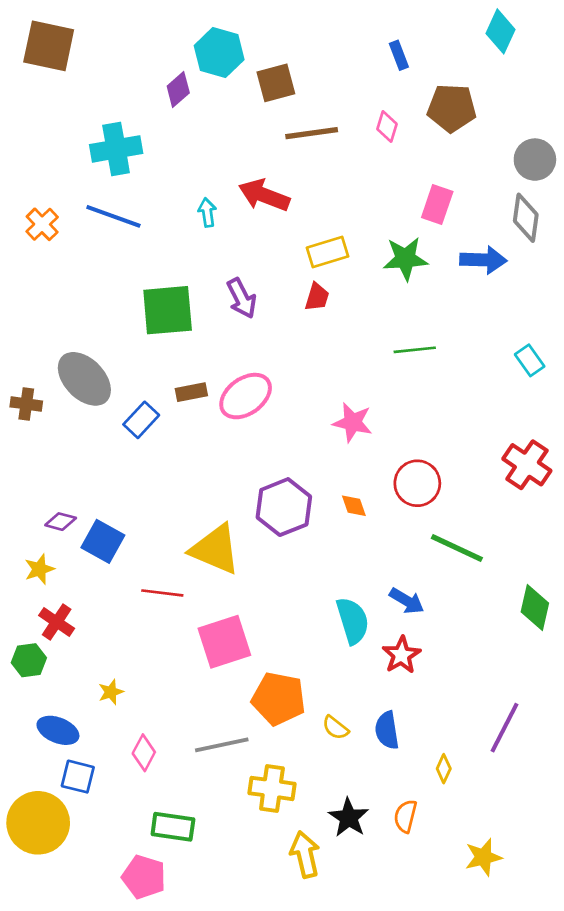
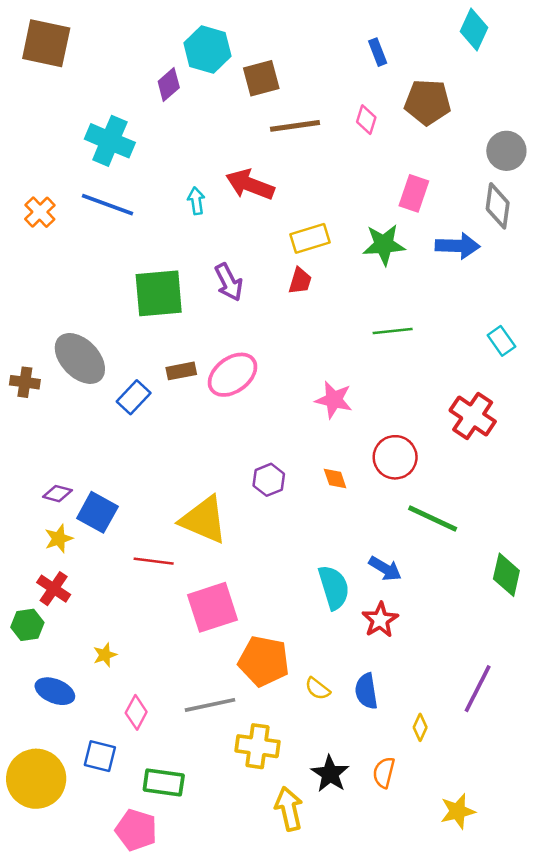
cyan cross: (116, 149) -> (110, 141), turned 33
red cross: (527, 465) -> (473, 416), moved
purple hexagon: (284, 507) -> (269, 480), size x0.6
yellow star: (39, 569) -> (59, 539), moved
blue square: (78, 777) -> (100, 756), moved

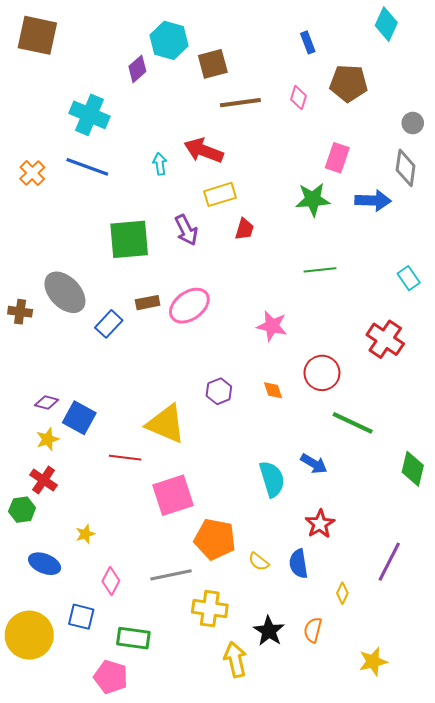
gray circle: (506, 151) -> (413, 123), size x0.7
yellow rectangle: (310, 238) -> (220, 194), moved
red star: (380, 620) -> (320, 524), moved

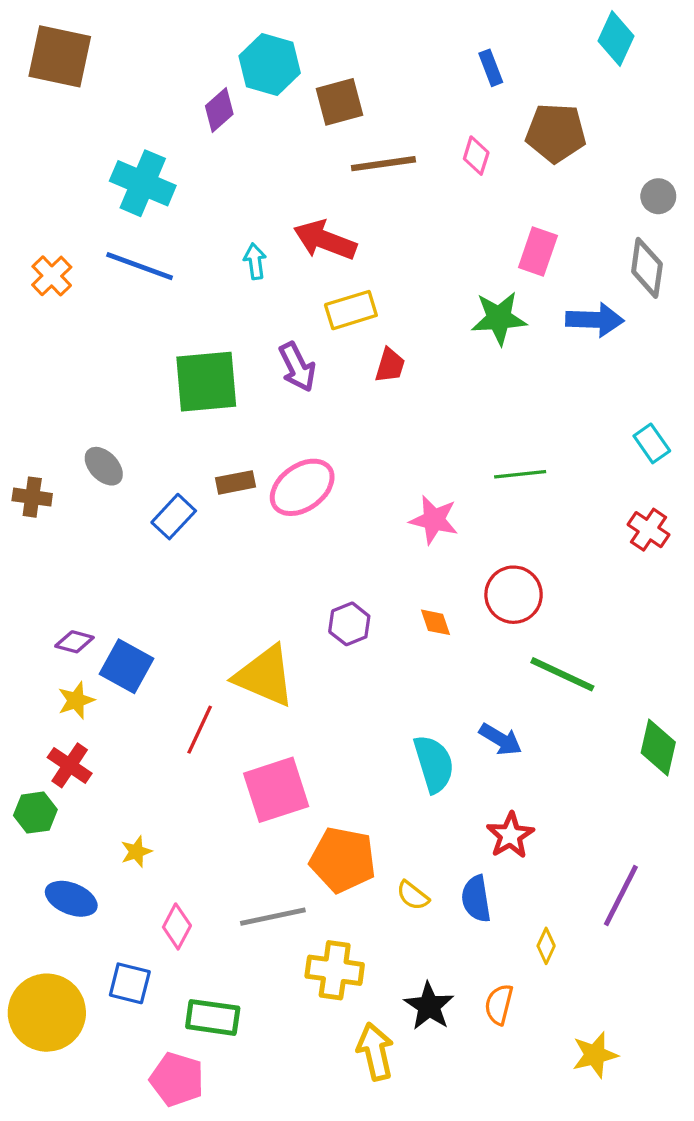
green line: (320, 270) -> (520, 474), moved
gray ellipse: (65, 292) -> (104, 466), size x0.6
red cross: (385, 339) -> (649, 530), moved, size x0.7
red line: (125, 458) -> (200, 730), turned -72

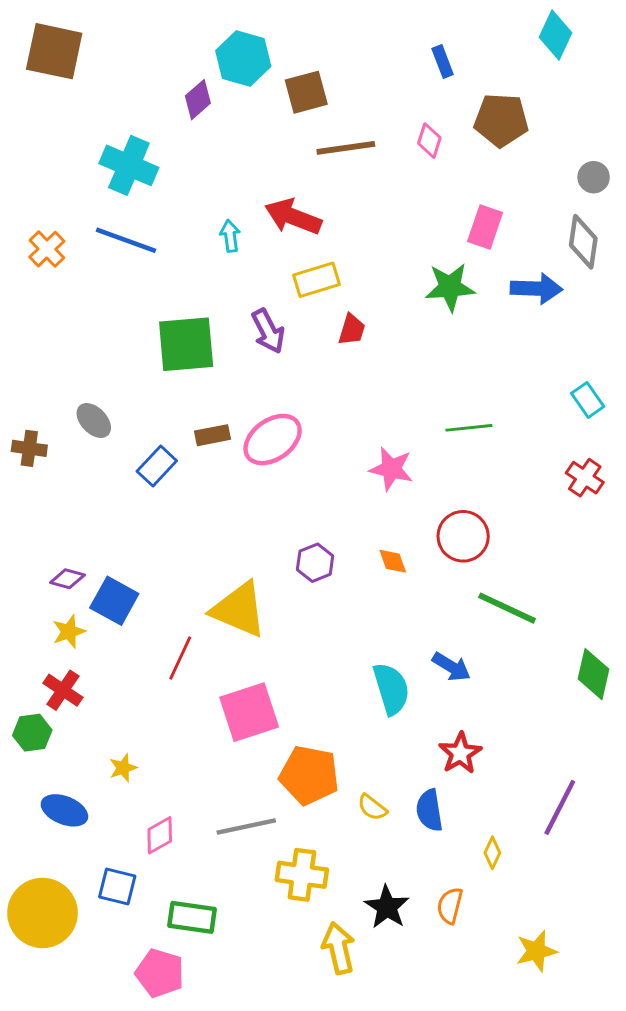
pink diamond: (177, 926) -> (160, 835), turned 33

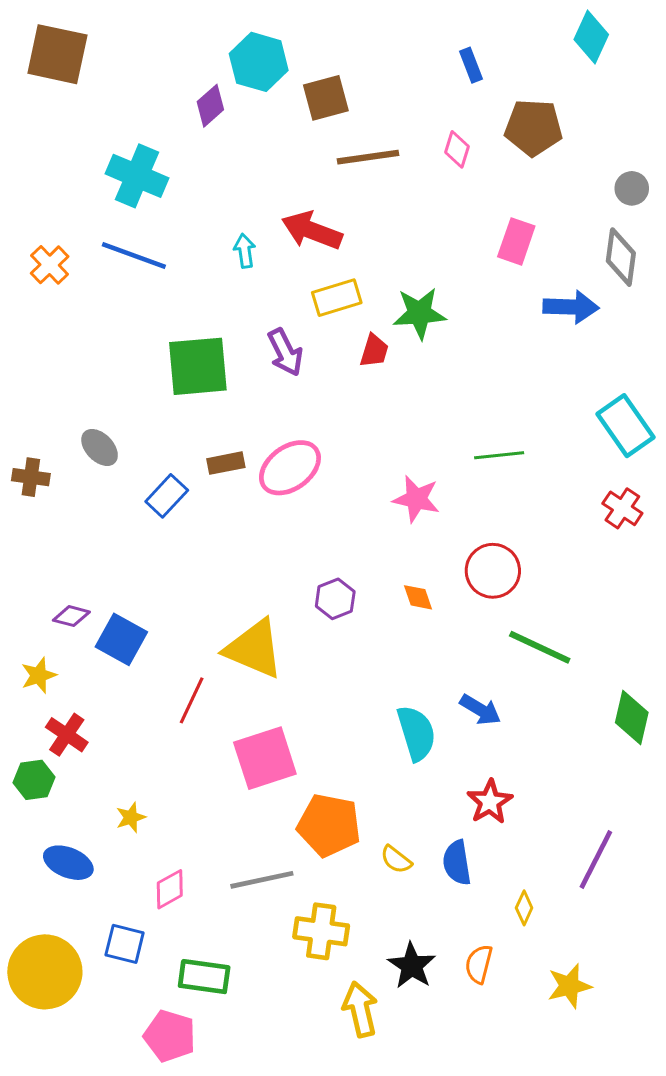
green star: (450, 287) -> (419, 313), moved
cyan rectangle: (588, 400) -> (626, 426), size x1.6
yellow star: (69, 632) -> (39, 675), moved
yellow star: (536, 951) -> (569, 986), moved

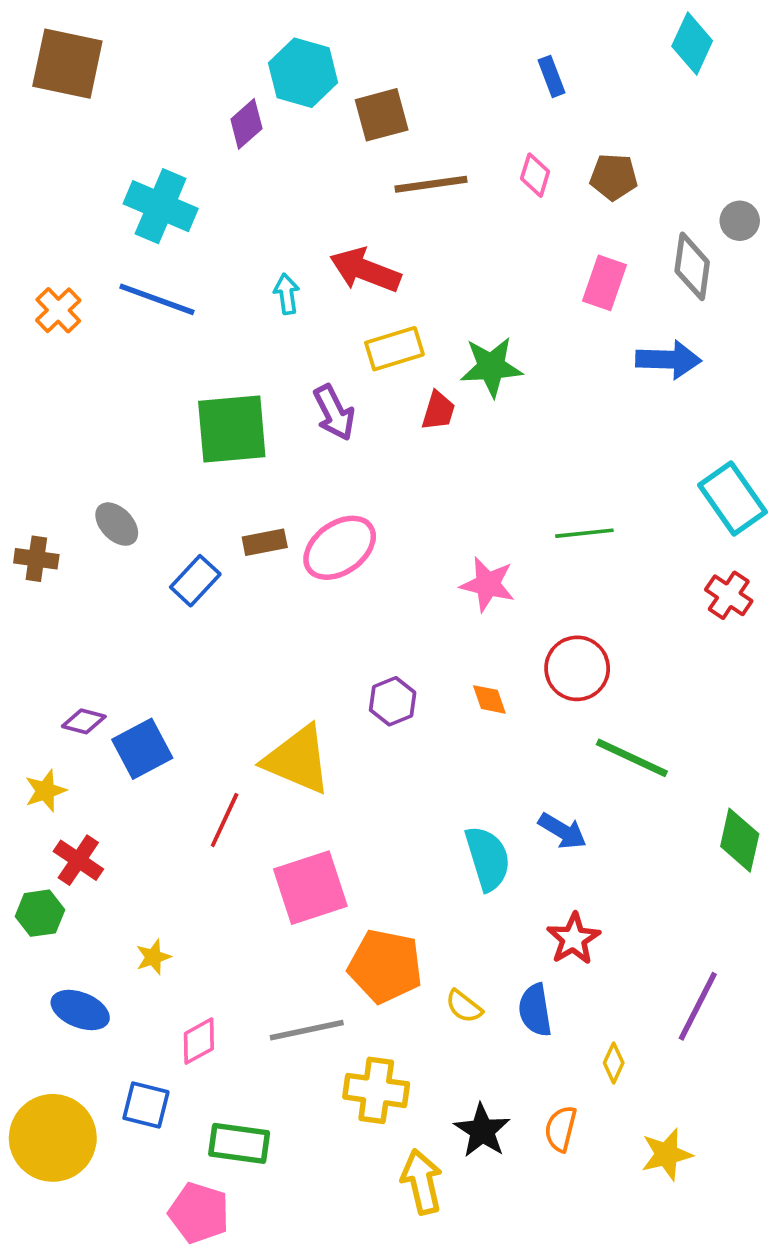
brown pentagon: (533, 128) -> (614, 177), moved, size x0.7
gray diamond: (621, 257) -> (692, 266), moved
blue square: (121, 639) -> (142, 749), turned 33

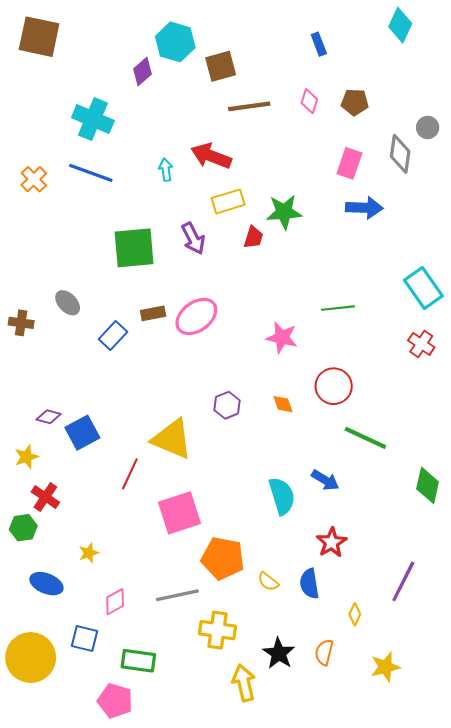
blue arrow: (668, 360) -> (364, 208), moved

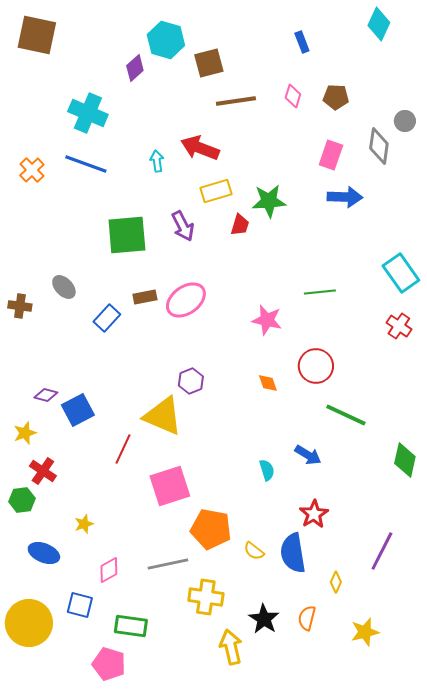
purple hexagon: (227, 405) -> (191, 381), moved
cyan semicircle: (282, 496) -> (267, 470), size x0.6
blue semicircle: (309, 584) -> (293, 553), size x1.4

